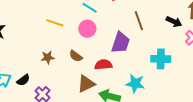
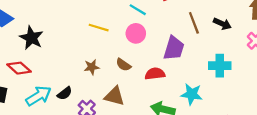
black arrow: (174, 22) -> (222, 24), moved
brown triangle: (86, 84) -> (114, 96), moved, turned 42

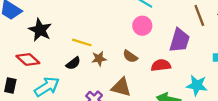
yellow line: (99, 28) -> (82, 42), moved
black semicircle: (65, 93) -> (73, 63), moved

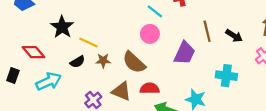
black star: (40, 30) -> (62, 27), moved
brown semicircle: (130, 56) -> (134, 62), size x1.6
red semicircle: (161, 65) -> (150, 88), moved

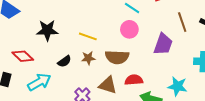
black star: (62, 27) -> (47, 30), turned -30
yellow line: (88, 43) -> (88, 36), moved
brown semicircle: (134, 62) -> (117, 57), turned -35

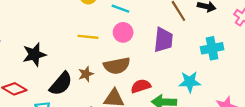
yellow line: (88, 36) -> (88, 37), moved
black semicircle: (64, 61) -> (61, 84), size x1.6

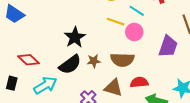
yellow line: (88, 37) -> (116, 22), moved
black star: (34, 55) -> (75, 37), moved, turned -30

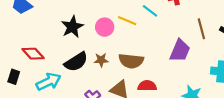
pink circle: (134, 32) -> (105, 27), moved
black star: (75, 37) -> (72, 27), moved

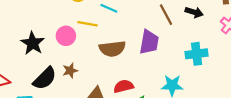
brown semicircle: (131, 61) -> (112, 49), moved

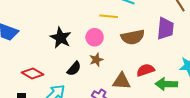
pink circle: (66, 36) -> (95, 37), moved
black semicircle: (45, 78) -> (74, 69), size x0.7

